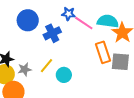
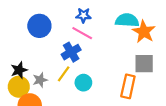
pink line: (84, 23) -> (82, 33), moved
blue cross: (52, 33) -> (71, 52), moved
orange rectangle: (103, 52) -> (128, 86), moved, turned 35

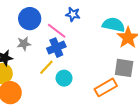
pink line: (82, 33) -> (57, 31), moved
gray star: (40, 80) -> (24, 44), moved
orange rectangle: (128, 86) -> (106, 87), turned 40

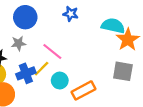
pink line: (57, 31) -> (52, 52), moved
blue cross: (56, 48) -> (26, 73), moved
orange rectangle: (106, 87) -> (84, 90), moved

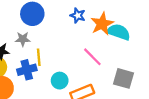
orange star: (128, 40) -> (102, 24), moved
pink line: (52, 52) -> (92, 57), moved
yellow line: (42, 69) -> (39, 57), moved, turned -56

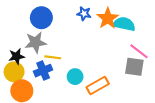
gray star: (23, 39) -> (36, 42), size x1.5
yellow line: (39, 57) -> (53, 57), turned -70
pink line: (92, 57) -> (139, 51), moved

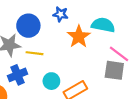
blue circle: (41, 18) -> (28, 26), moved
orange star: (108, 18) -> (79, 37), moved
yellow line: (53, 57) -> (34, 53), moved

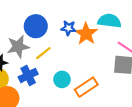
blue star: (61, 14) -> (68, 28), moved
yellow line: (34, 53) -> (43, 53), turned -42

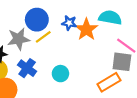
yellow line: (43, 53) -> (43, 37), moved
blue cross: (28, 75) -> (27, 68), turned -30
orange rectangle: (86, 87) -> (109, 82), moved

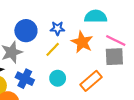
orange star: (86, 29) -> (82, 42), moved
yellow line: (43, 37) -> (53, 49), moved
orange rectangle: (109, 82) -> (91, 81), moved

